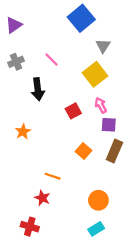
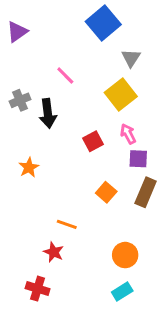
gray cross: (16, 62) -> (20, 100), moved

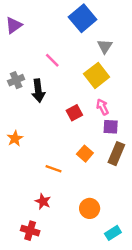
orange star: (29, 167) -> (15, 138), moved
orange line: (67, 224) -> (53, 169), moved
orange circle: (125, 255) -> (90, 208), moved
cyan rectangle: (122, 292) -> (113, 233), moved

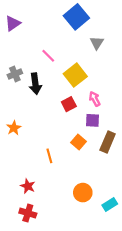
yellow square: (97, 75) -> (75, 75), moved
purple square: (111, 127) -> (92, 120), moved
orange line: (53, 169) -> (49, 156), turned 56
red star: (43, 201) -> (28, 186), moved
cyan rectangle: (113, 233) -> (110, 204), moved

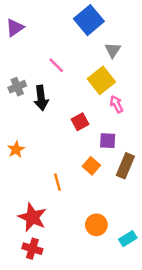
yellow square: (75, 75) -> (101, 80), moved
pink arrow: (95, 99) -> (116, 104), moved
red star: (28, 186) -> (32, 217), size x1.6

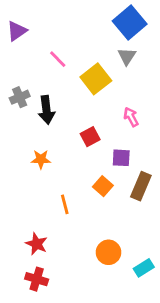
blue square: (89, 20) -> (130, 22), moved
pink line: (56, 65) -> (58, 59), moved
yellow square: (101, 80) -> (96, 79), moved
orange star: (16, 149) -> (41, 159), moved, turned 30
red star: (32, 217) -> (37, 244), size x0.7

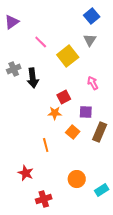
blue square: (130, 22) -> (92, 16), size x0.7
orange star: (41, 159) -> (55, 113), moved
red cross: (37, 279) -> (44, 199), moved, turned -35

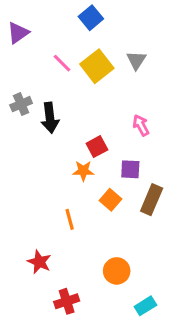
blue square: (92, 16) -> (91, 18), moved
yellow square: (68, 56) -> (97, 66), moved
cyan rectangle: (102, 190) -> (145, 306), moved

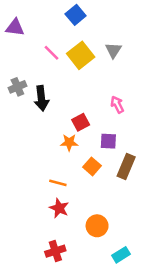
purple triangle: (18, 33) -> (15, 28), turned 42
orange line: (70, 219) -> (58, 183), turned -60
red star: (39, 262) -> (59, 208), moved

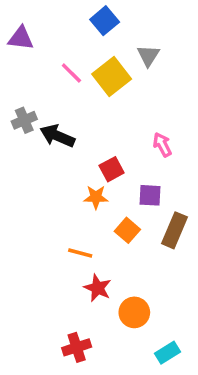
gray triangle: (113, 50) -> (148, 56), moved
black arrow: (41, 98) -> (57, 136), turned 120
red star: (59, 208) -> (98, 288), moved

